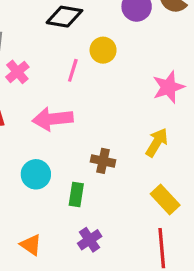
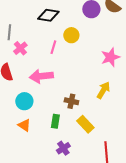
cyan circle: (36, 174) -> (24, 101), moved
yellow rectangle: (165, 199) -> (85, 124), moved
orange triangle: (31, 245) -> (24, 125), moved

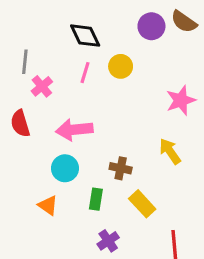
black diamond: (48, 15) -> (85, 36), turned 55
pink line: (53, 47) -> (85, 73), moved
yellow arrow: (103, 90) -> (170, 151), turned -66
cyan circle: (24, 101) -> (65, 168), moved

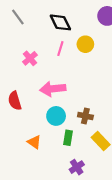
gray line: (25, 62) -> (18, 17), moved, turned -42
red semicircle: (20, 124) -> (15, 101), moved
cyan circle: (65, 168) -> (56, 116), moved

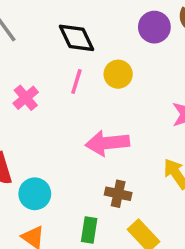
pink arrow: (53, 89) -> (107, 143), moved
cyan circle: (56, 116) -> (35, 194), moved

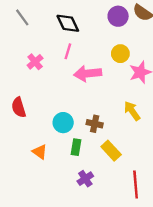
yellow circle: (118, 74) -> (120, 54), moved
pink arrow: (107, 143) -> (88, 73), moved
cyan circle: (35, 194) -> (63, 123), moved

